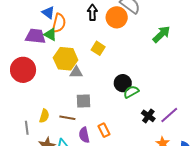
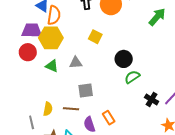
green triangle: (50, 34) -> (52, 66), moved
yellow hexagon: (66, 59) -> (51, 38), moved
red circle: (23, 70) -> (28, 52), moved, size x0.7
black circle: (123, 83) -> (124, 59), moved

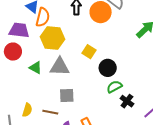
yellow square: (95, 37) -> (89, 52), moved
yellow hexagon: (51, 38) -> (52, 38), moved
gray triangle: (76, 63) -> (60, 67), size x1.5
black cross: (152, 99) -> (127, 101), moved

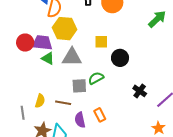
purple trapezoid: (19, 30) -> (42, 43), moved
yellow square: (89, 52) -> (101, 42), turned -32
green semicircle: (114, 87) -> (96, 78), moved

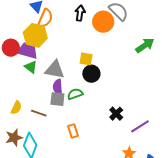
yellow hexagon: (65, 29) -> (35, 35), moved
black circle: (120, 58) -> (91, 74), moved
purple semicircle: (80, 120) -> (58, 87), moved

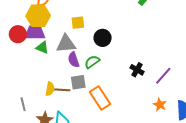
yellow square: (86, 59) -> (78, 23), moved
gray square: (57, 99) -> (78, 82), moved
yellow semicircle: (16, 108) -> (50, 89), moved
orange rectangle: (73, 131) -> (100, 98), size x1.6

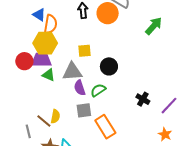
brown line: (62, 90) -> (44, 121), moved, turned 35

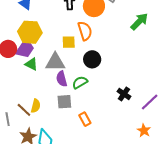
orange semicircle: (51, 24) -> (85, 31), moved, turned -30
purple trapezoid: (41, 60) -> (25, 49), turned 120
orange rectangle: (105, 127) -> (85, 119), size x0.6

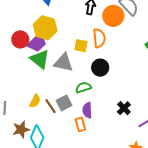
green triangle: (31, 64) -> (40, 59), size x1.5
purple semicircle: (62, 79) -> (87, 110), moved
gray square: (64, 102) -> (64, 103), turned -35
brown line: (24, 110) -> (50, 106), moved

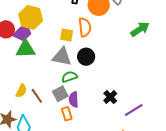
green triangle: (40, 59) -> (26, 49), turned -40
gray triangle: (64, 63) -> (62, 57), moved
gray square: (64, 103) -> (60, 94), moved

